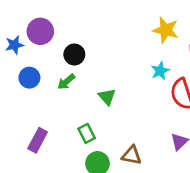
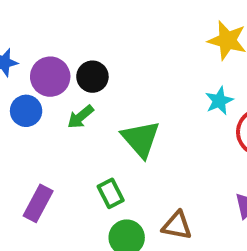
purple circle: (40, 31) -> (50, 77), moved
green triangle: (107, 97) -> (141, 139), size x1.5

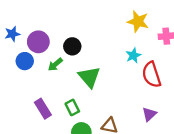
black circle: (92, 77) -> (72, 46), moved
purple rectangle: (38, 203) -> (43, 109), moved, turned -60

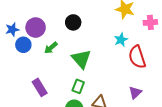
blue star: (12, 34) -> (12, 30), moved
black circle: (72, 46) -> (73, 22), moved
green rectangle: (72, 107) -> (78, 86), moved, turned 48

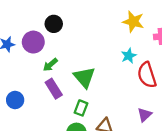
black circle: (73, 22) -> (54, 24), moved
blue circle: (23, 45) -> (15, 100), moved
purple rectangle: (40, 87) -> (54, 89), moved

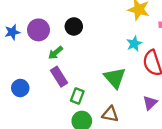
black circle: (54, 24) -> (74, 26), moved
green triangle: (84, 77) -> (115, 78), moved
green rectangle: (81, 108) -> (77, 96), moved

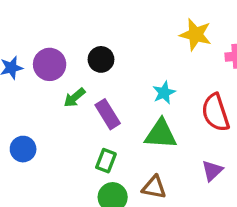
cyan star: (134, 44) -> (164, 93), moved
purple rectangle: (59, 77) -> (108, 114), moved
green triangle: (115, 78) -> (161, 134), turned -45

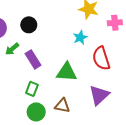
cyan star: (164, 93) -> (80, 37), moved
purple triangle: (212, 171) -> (99, 95), size x1.5

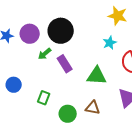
black circle: (29, 25) -> (61, 31), size x1.6
green rectangle: (32, 89) -> (44, 98), moved

